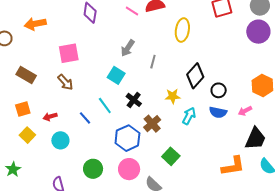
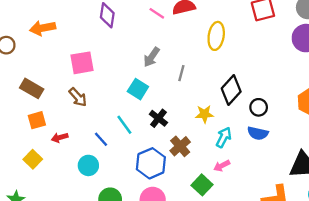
orange square: (23, 109) -> (37, 120), moved
pink arrow: (245, 111) -> (222, 166), moved
cyan circle: (60, 140) -> (88, 165), moved

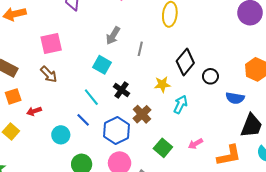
blue semicircle: (258, 133) -> (235, 98), moved
blue line: (101, 139) -> (83, 120), moved
pink arrow: (222, 166) -> (195, 144), moved

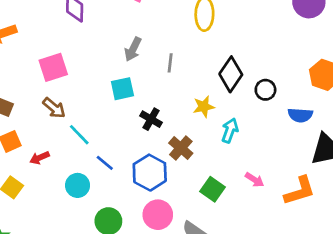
cyan square: (102, 65) -> (122, 89), turned -36
cyan line: (91, 97) -> (79, 135), moved
pink arrow: (195, 144) -> (254, 180), turned -112

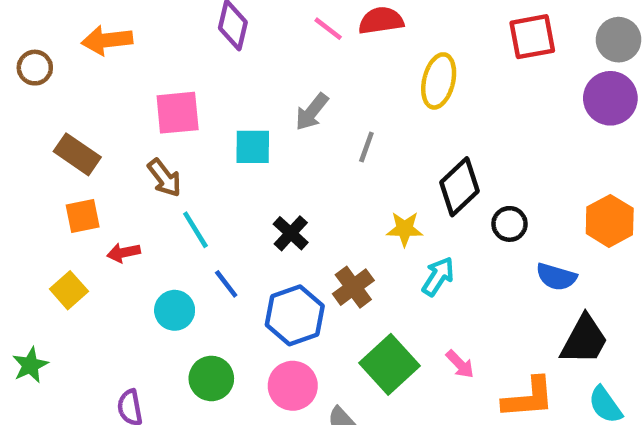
cyan square: (122, 89) -> (253, 147), moved
black cross: (151, 119) -> (291, 233), moved
green square: (213, 189) -> (390, 364), size x1.4

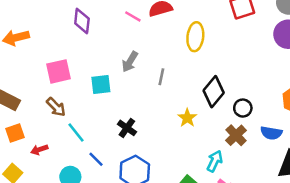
yellow star: (405, 229) -> (187, 118), turned -30
cyan arrow: (438, 276) -> (215, 161), moved
brown cross: (353, 287) -> (236, 135), moved

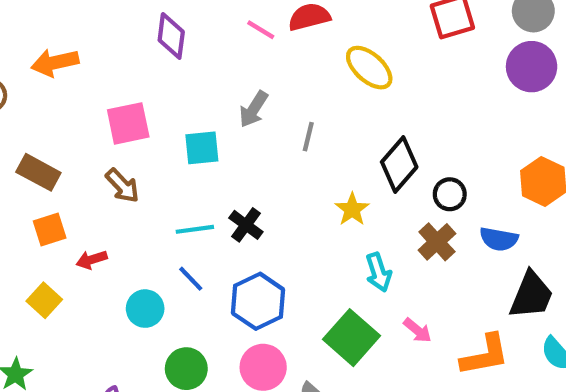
yellow ellipse: (195, 37) -> (369, 68), turned -56
cyan line: (76, 133) -> (195, 229), moved, turned -60
cyan arrow: (215, 161) -> (378, 272), moved, turned 135

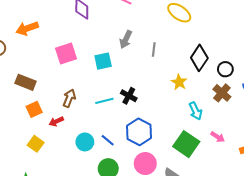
brown arrow: (122, 186) -> (69, 98), moved, turned -108
blue line: (191, 279) -> (108, 140), moved

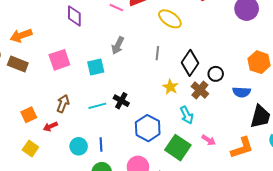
gray line: (154, 50) -> (157, 53), moved
brown rectangle: (26, 82) -> (18, 64), moved
brown cross: (222, 93) -> (200, 90), moved
blue hexagon: (139, 132) -> (148, 128), moved
blue line: (108, 140) -> (101, 144), turned 48

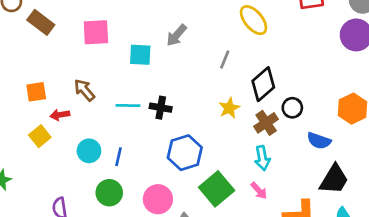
black cross: (121, 101) -> (161, 108), turned -35
brown arrow: (63, 104) -> (84, 90), turned -78
cyan arrow: (187, 115) -> (262, 158), moved
yellow square: (30, 149) -> (40, 136), moved

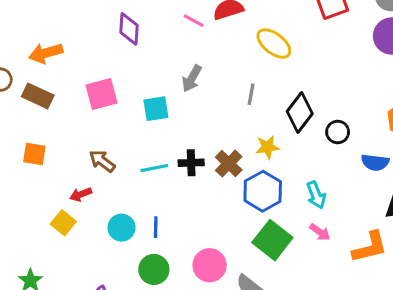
orange square: (36, 92) -> (34, 154), moved, turned 30
yellow star: (229, 108) -> (267, 147), turned 30
brown cross: (266, 123) -> (229, 164), moved
blue hexagon: (185, 153) -> (263, 191), moved

